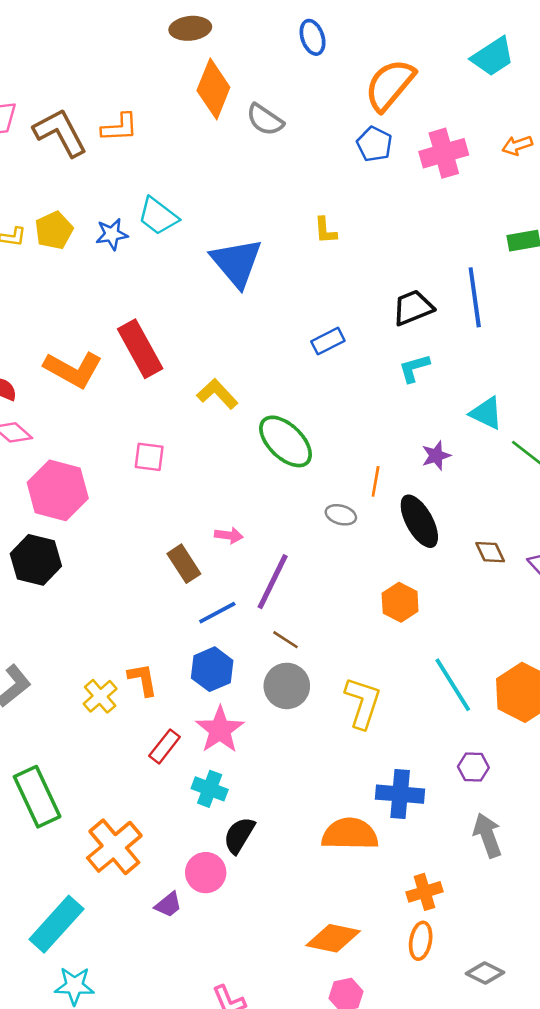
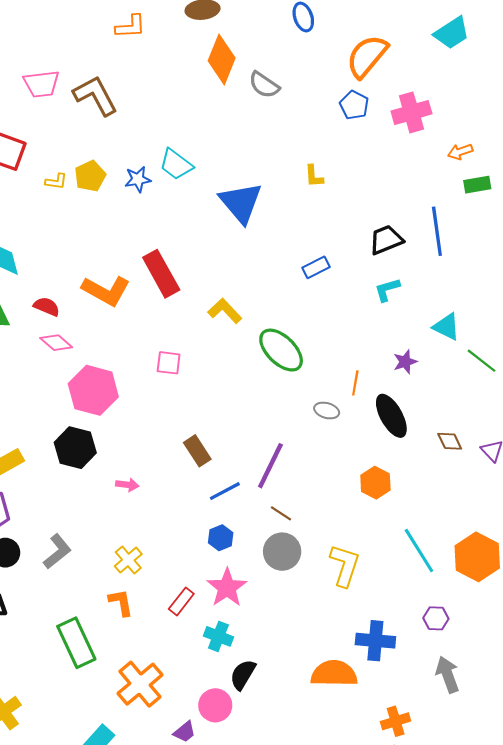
orange L-shape: (119, 127) -> (130, 27), moved
orange arrow: (517, 145) -> (460, 152), moved
pink arrow: (229, 535) -> (127, 485), moved
blue hexagon: (212, 669) -> (221, 538), size x0.7
orange L-shape: (143, 680) -> (121, 602), moved

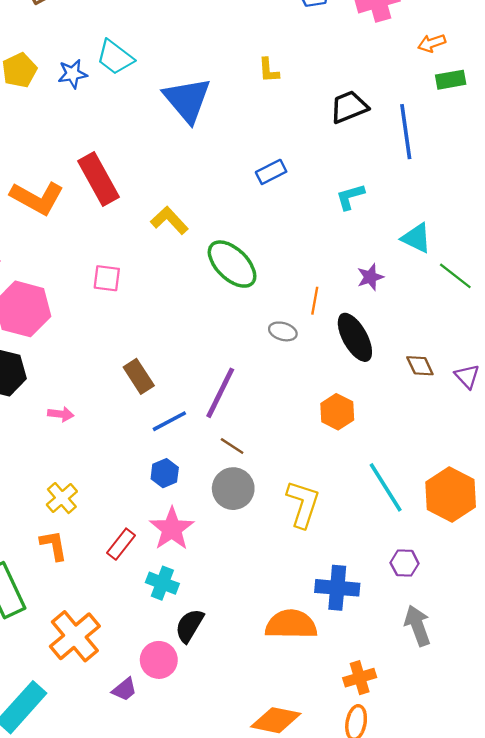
black trapezoid: (386, 240) -> (349, 107), moved

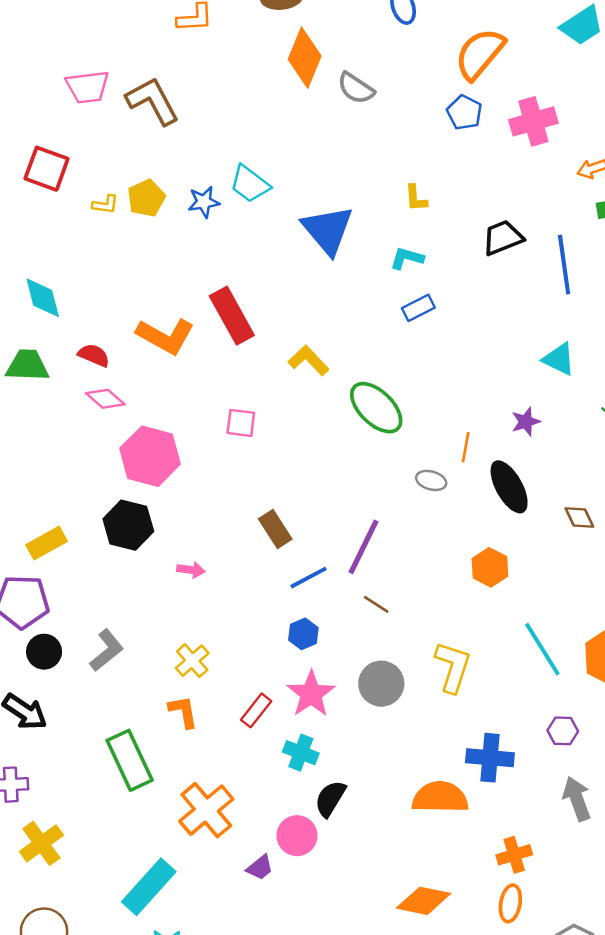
cyan L-shape: (350, 197) -> (407, 258), moved, turned 32
cyan triangle: (416, 238) -> (559, 359), moved
gray circle: (233, 489) -> (381, 684), moved

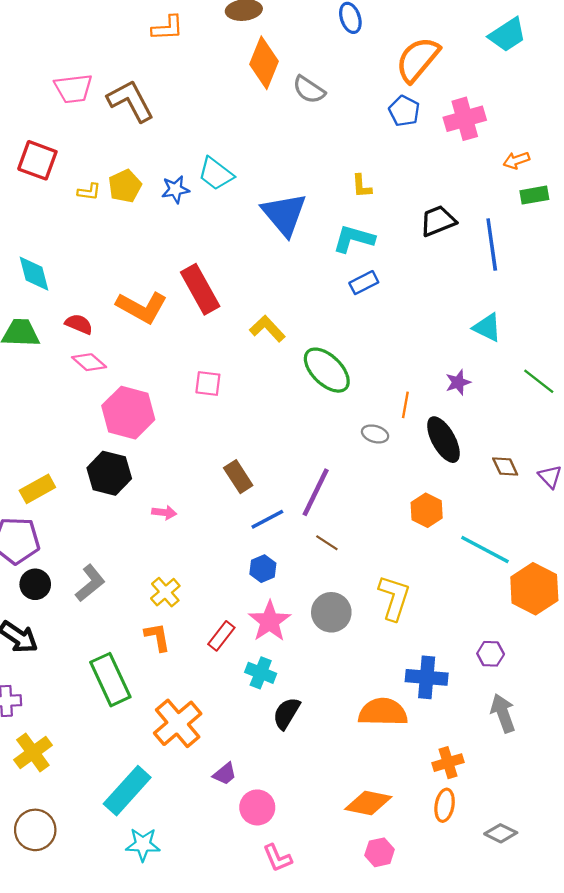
cyan L-shape: (407, 258) -> (354, 239), size x1.4
cyan line: (542, 649) -> (485, 549), moved, turned -30
pink circle: (297, 836) -> (257, 807), moved

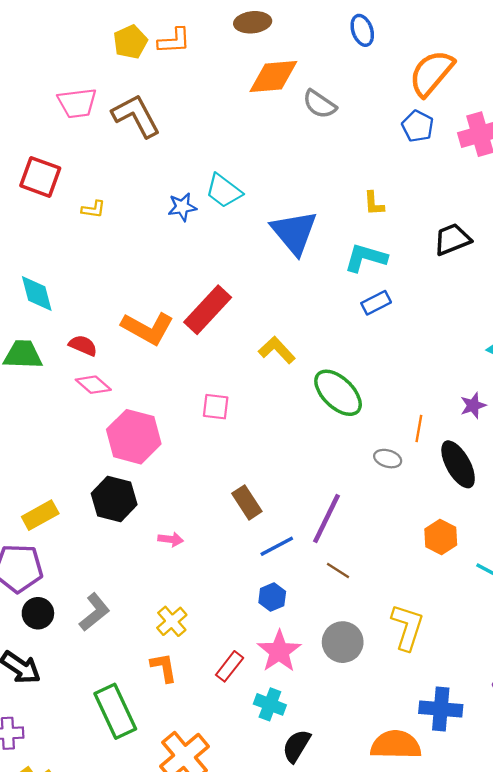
orange diamond: (264, 63) -> (273, 77), turned 63
yellow pentagon: (125, 186) -> (130, 42), moved
red rectangle: (200, 289) -> (208, 310), turned 72

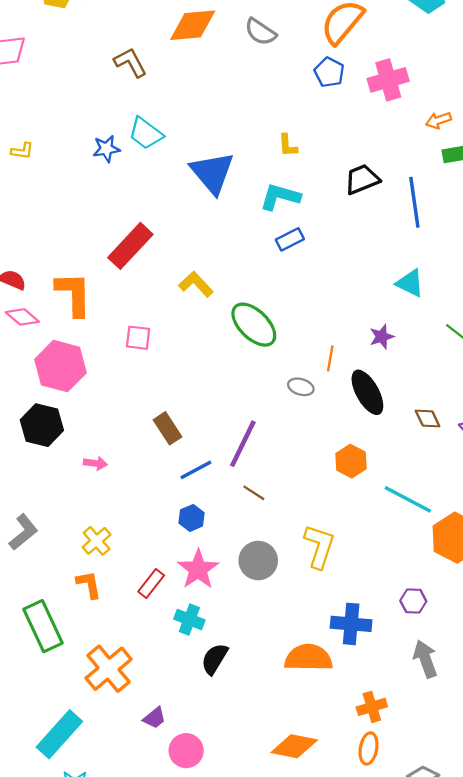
gray semicircle: (320, 104) -> (260, 32), moved
brown L-shape: (136, 116) -> (130, 62), moved, size x0.7
orange L-shape: (148, 328) -> (74, 294), moved, turned -120

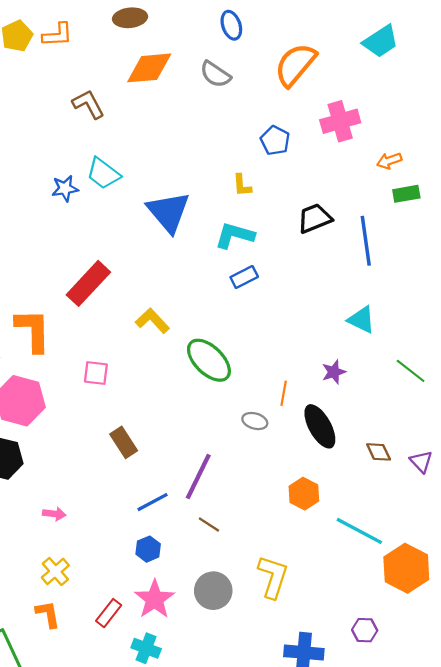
blue pentagon: (329, 72) -> (275, 140), moved
brown rectangle: (168, 428) -> (124, 442), moved
pink arrow: (95, 463) -> (54, 514), moved

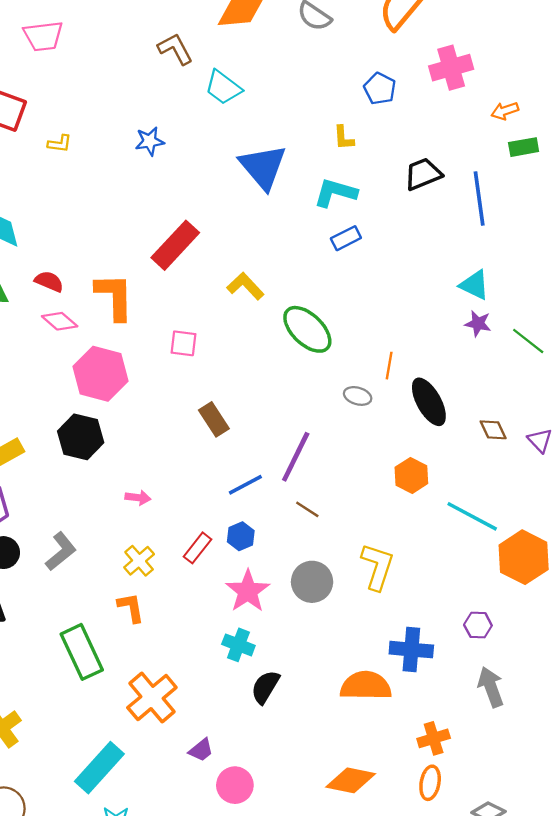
cyan trapezoid: (103, 174) -> (223, 87), moved
purple star: (334, 372) -> (478, 324), moved, turned 30
red rectangle: (109, 613) -> (197, 548), moved

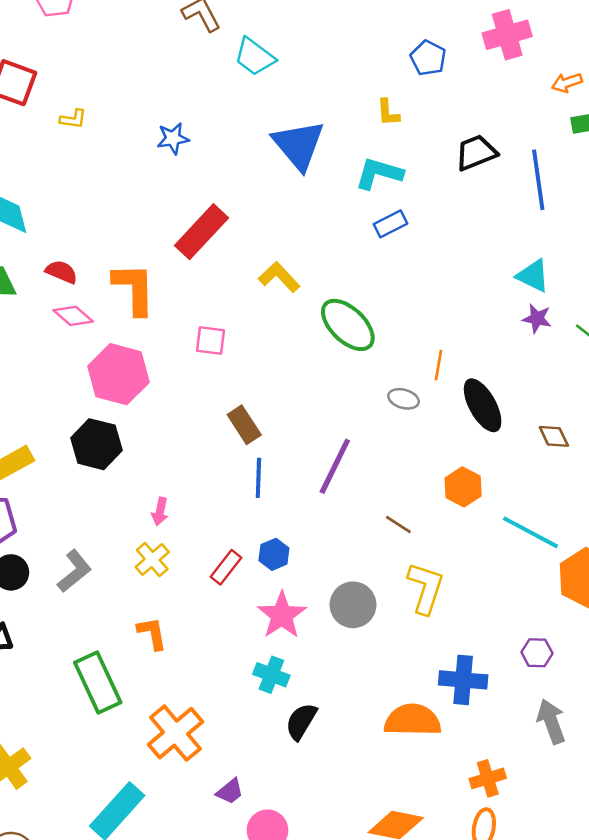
blue star: (150, 141) -> (173, 138), moved
blue line: (245, 485) -> (258, 478), moved, turned -60
pink arrow: (138, 498) -> (160, 512), turned 95
brown line: (307, 509) -> (398, 524), moved
yellow cross: (139, 561) -> (152, 559), moved

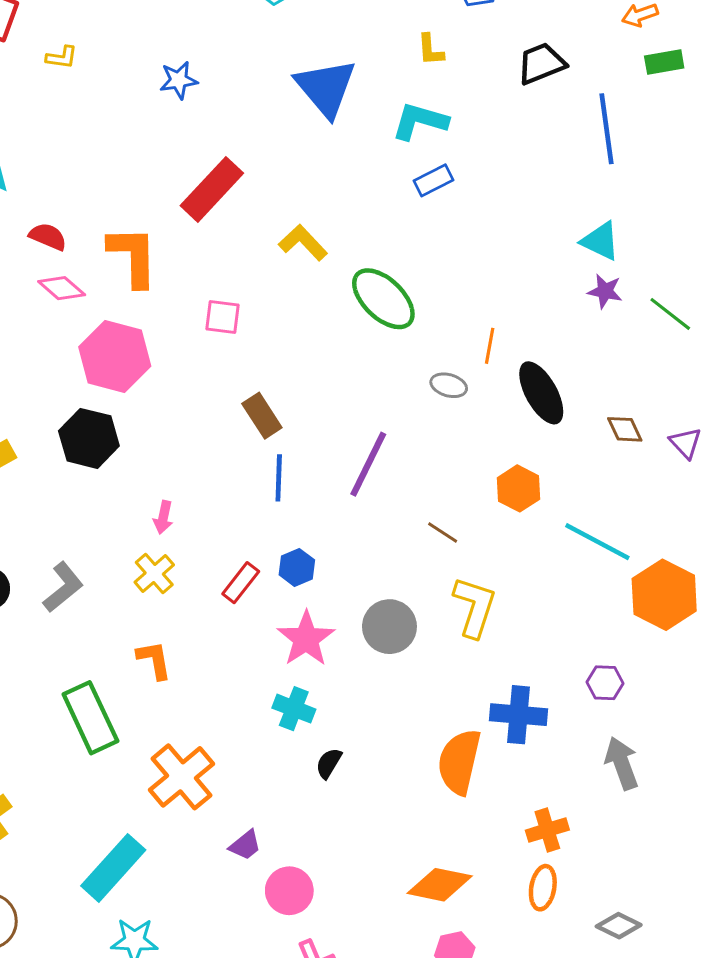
black trapezoid: (476, 153) -> (541, 63), moved
orange semicircle: (413, 720) -> (459, 762), turned -78
black semicircle: (301, 721) -> (329, 763), size x0.7

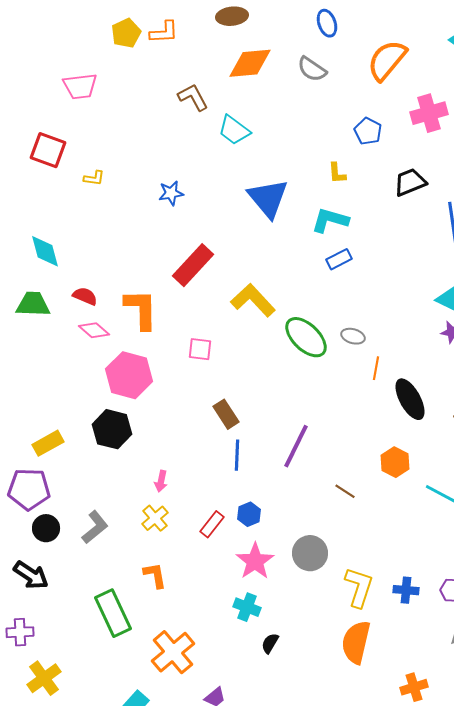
yellow L-shape: (303, 243) -> (253, 300), size x1.4
gray ellipse: (449, 385) -> (353, 336), moved
yellow L-shape: (474, 607) -> (359, 587), moved
blue cross: (518, 715) -> (406, 590), moved, size x0.7

